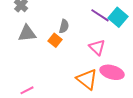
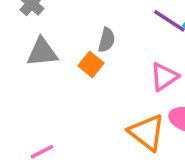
pink triangle: (97, 47) -> (164, 77), turned 42

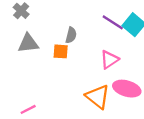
orange square: (91, 64) -> (61, 51), turned -35

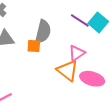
gray semicircle: (71, 35) -> (43, 32), size x1.6
orange triangle: (98, 97) -> (68, 71), moved

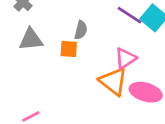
gray semicircle: (43, 32) -> (81, 30), size x0.6

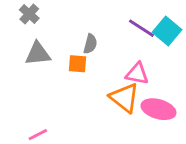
pink triangle: (125, 58) -> (137, 74), turned 45

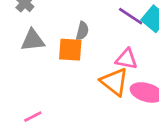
orange square: (78, 64) -> (70, 50), size x1.4

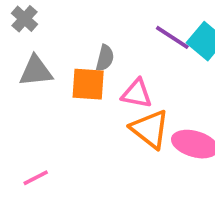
pink triangle: (127, 59) -> (137, 94), moved

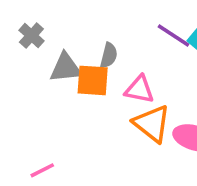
gray cross: (24, 19) -> (31, 36), moved
gray triangle: (36, 71) -> (66, 68), moved

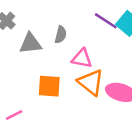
orange square: (93, 80) -> (49, 86), moved

